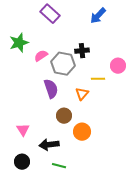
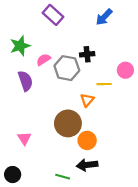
purple semicircle: (51, 89) -> (25, 81), moved
brown circle: (64, 116) -> (68, 123), size x1.6
black arrow: (49, 145) -> (87, 165), moved
black circle: (22, 162) -> (13, 175), moved

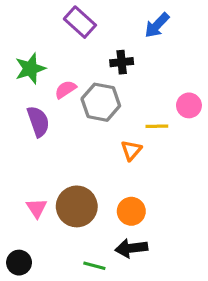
black cross: (87, 54) -> (122, 62), moved
brown circle: (68, 123) -> (77, 206), moved

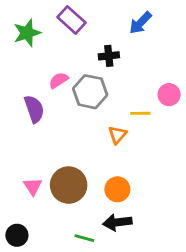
green star: (30, 69) -> (27, 33), moved

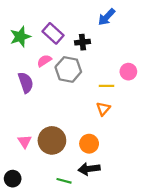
purple rectangle: (71, 20) -> (53, 33), moved
green star: (27, 33) -> (20, 37), moved
orange triangle: (117, 135) -> (103, 109), moved

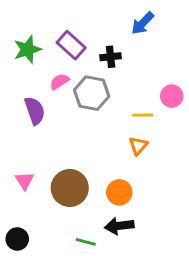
pink triangle: (25, 142) -> (25, 181), moved

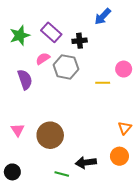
orange triangle: (138, 146) -> (125, 128), moved
orange circle: (119, 192) -> (119, 156), moved

